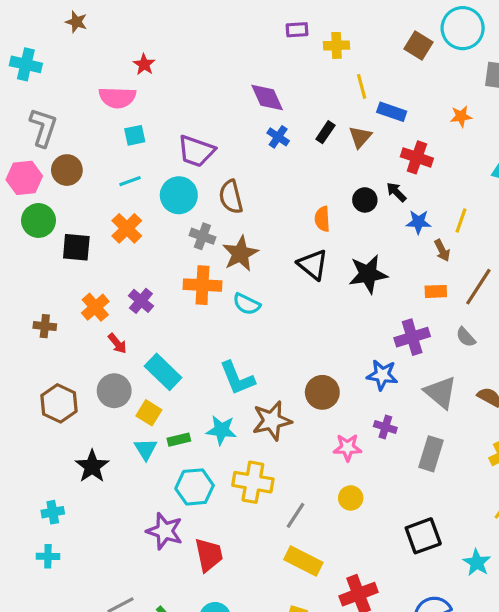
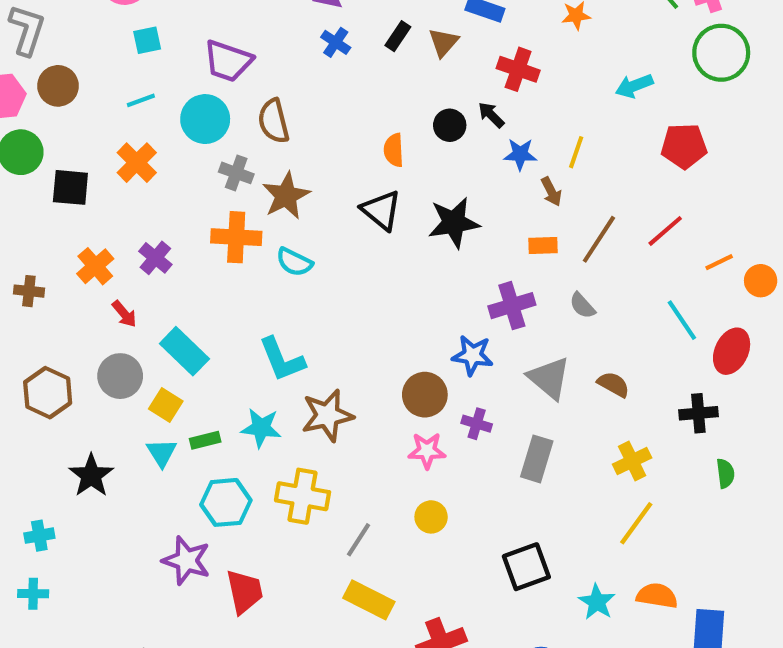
brown circle: (322, 392) -> (425, 395), moved

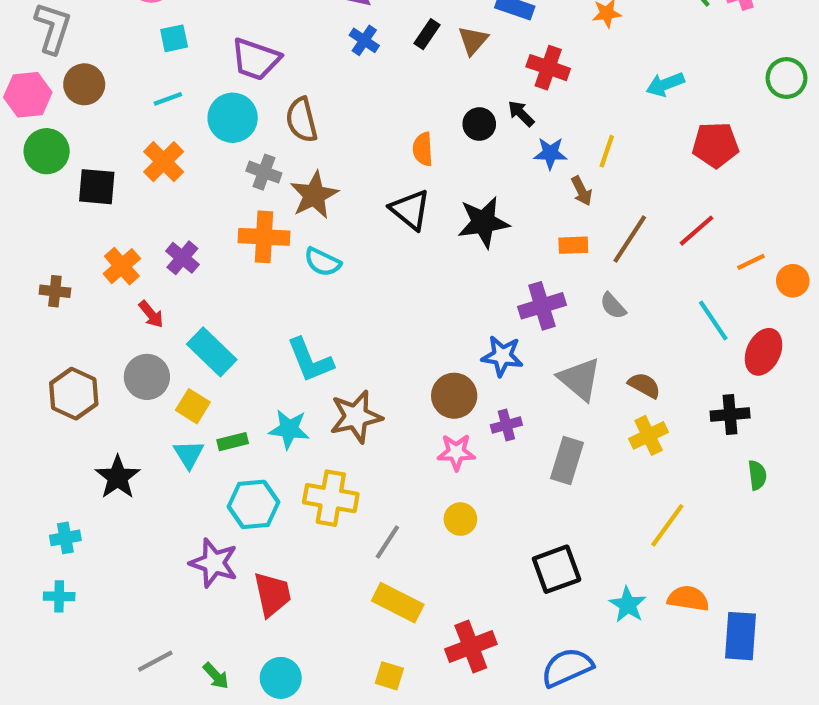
green circle: (721, 53) -> (786, 78), moved, size x0.7
purple cross: (477, 424) -> (506, 425), turned -32
yellow cross: (632, 461) -> (649, 435), moved

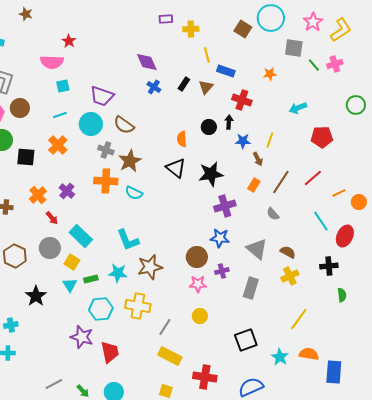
black arrow: (521, 114) -> (229, 122), turned 48
brown semicircle: (302, 120) -> (124, 125), turned -40
orange rectangle: (573, 245) -> (254, 185), turned -56
purple cross: (542, 306) -> (225, 206), moved
red cross: (471, 647) -> (205, 377), turned 30

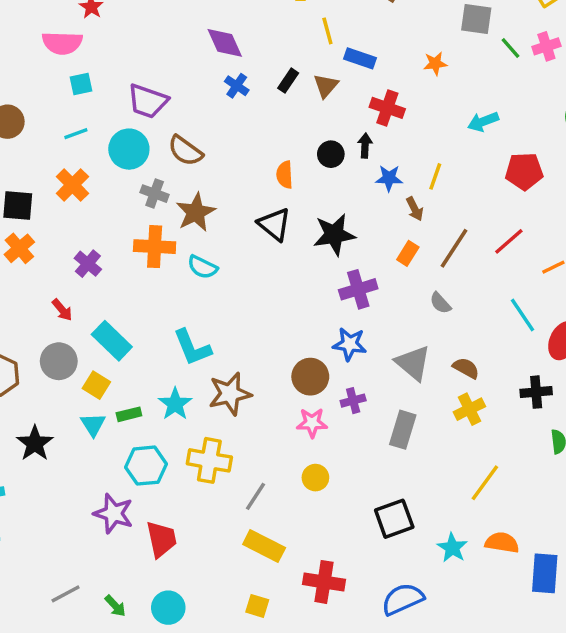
orange cross: (38, 195) -> (19, 248), moved
cyan star: (118, 273) -> (175, 404), turned 30

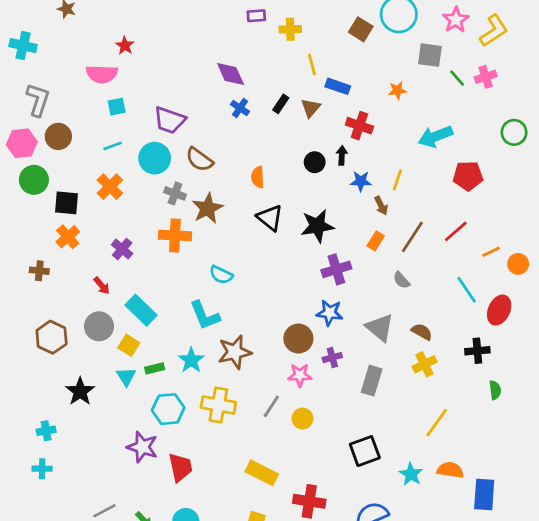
cyan arrow: (483, 122) -> (435, 136), size x1.4
orange semicircle: (285, 175) -> (258, 177), moved
cyan semicircle: (202, 267) -> (221, 275), moved
gray line: (256, 496) -> (271, 406), moved

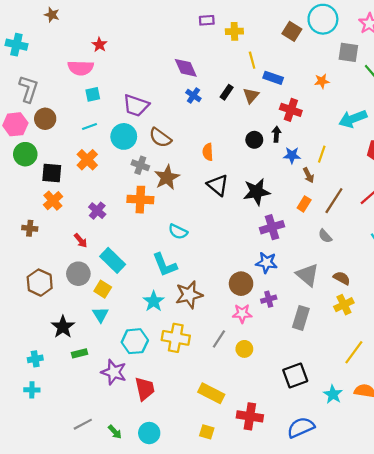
green rectangle: (155, 368) -> (79, 353), moved

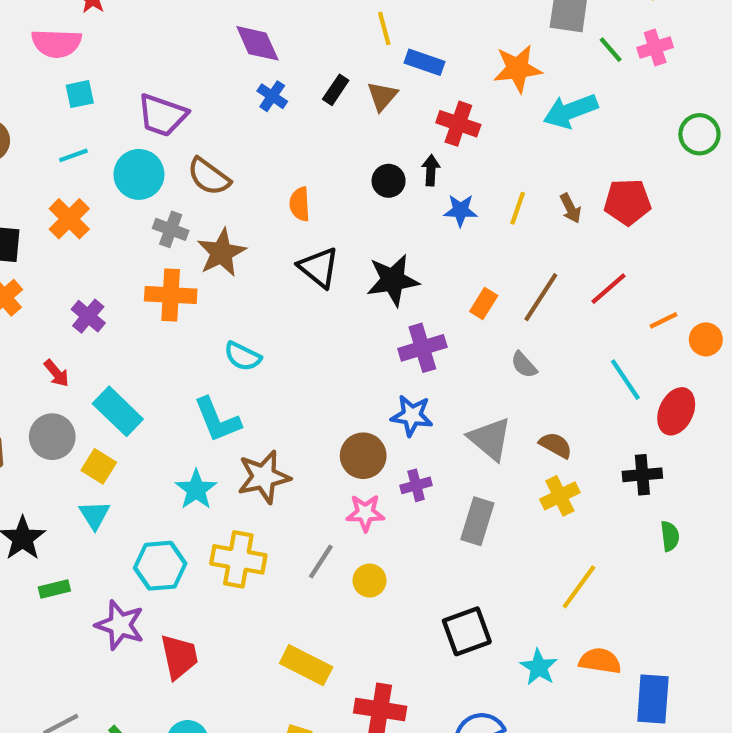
orange star: (322, 81) -> (518, 69), size x1.6
cyan arrow: (353, 119) -> (570, 111), moved
brown arrow: (309, 175) -> (570, 208), moved

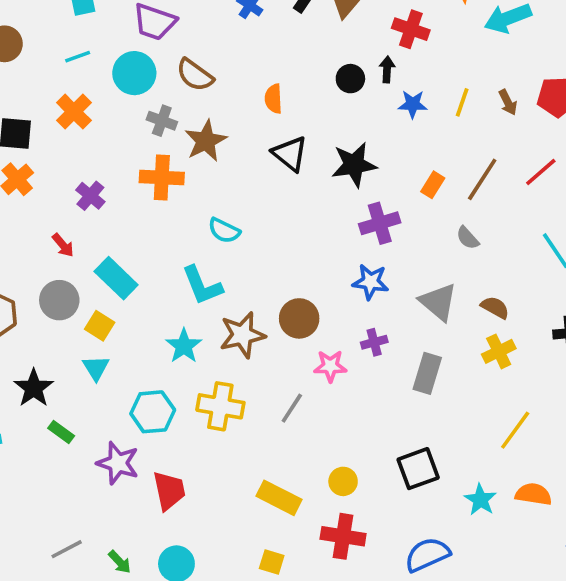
brown circle: (363, 456) -> (299, 318), moved
yellow circle: (370, 581) -> (343, 481), moved
green rectangle: (54, 589) -> (61, 432), turned 50

